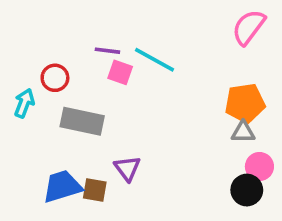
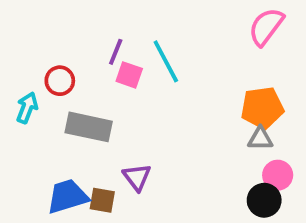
purple line: (107, 51) -> (116, 52), turned -75
cyan line: (154, 60) -> (166, 61), turned 33

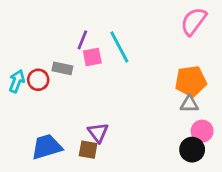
pink square: (129, 75) -> (92, 57), turned -30
red circle: (60, 81) -> (38, 80), moved
gray rectangle: (89, 127) -> (62, 68), moved, size x0.6
brown square: (102, 200) -> (88, 150), moved

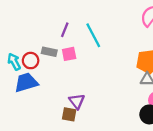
pink square: (92, 57) -> (69, 54), moved
cyan arrow: (17, 81) -> (14, 62), turned -49
blue trapezoid: (47, 147) -> (26, 83), moved

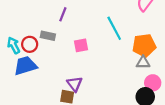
cyan line: (93, 35) -> (114, 28), moved
pink square: (69, 54) -> (81, 45), moved

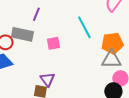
gray rectangle: (48, 36) -> (22, 34), size x1.5
gray triangle: (143, 62) -> (111, 59), size x1.5

